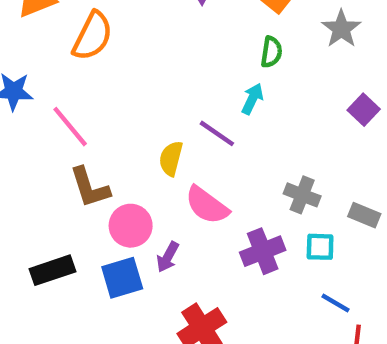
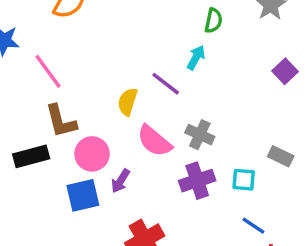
gray cross: (302, 195) -> (200, 135), moved
black rectangle: (52, 270) -> (31, 156), moved

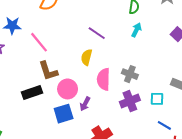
cyan arrow: (196, 57) -> (136, 30), moved
purple line: (166, 84) -> (97, 33), moved
pink semicircle: (154, 141) -> (104, 79), turned 55

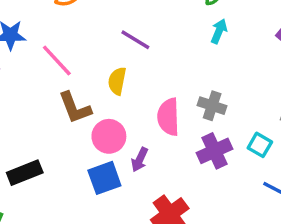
purple line: (97, 33) -> (135, 40), moved
yellow semicircle: (87, 57) -> (117, 81), moved
black rectangle: (32, 92) -> (25, 173), moved
cyan square: (157, 99) -> (260, 145), turned 32

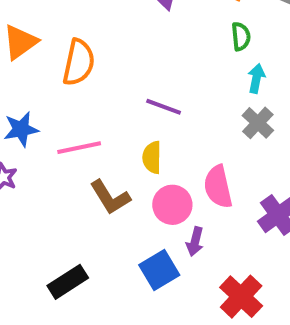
pink line: (57, 60) -> (79, 148), turned -48
gray cross: (212, 106) -> (258, 123), moved, turned 36
pink circle: (109, 136) -> (172, 205), moved

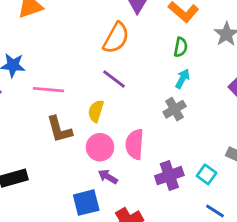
orange semicircle: (79, 62) -> (116, 38), moved
purple arrow: (195, 242) -> (108, 177), turned 90
blue square: (159, 270) -> (86, 203), moved

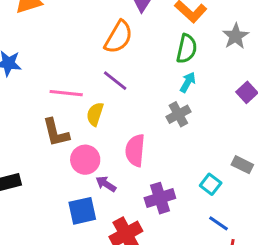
green semicircle: (181, 47) -> (187, 49), size x1.4
pink line: (48, 90) -> (66, 93), moved
pink circle: (100, 147) -> (85, 160), moved
purple cross: (169, 176) -> (160, 198), moved

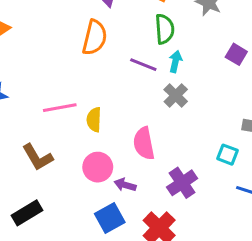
purple line: (115, 81) -> (143, 65), moved
brown L-shape: (56, 133) -> (38, 157), moved

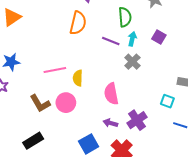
purple square: (236, 54) -> (159, 37), moved
pink circle: (98, 167) -> (66, 103), moved
purple arrow: (125, 185) -> (110, 123), moved

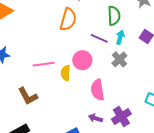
pink circle: (66, 103) -> (82, 60), moved

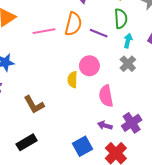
purple line: (99, 38) -> (99, 33), moved
pink line: (44, 64) -> (44, 31), moved

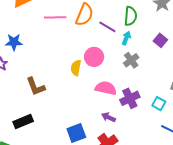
cyan arrow: (128, 41) -> (126, 38), moved
pink semicircle: (106, 96) -> (106, 88), turned 105
purple cross: (132, 123) -> (130, 98), moved
purple arrow: (105, 125) -> (109, 117), moved

